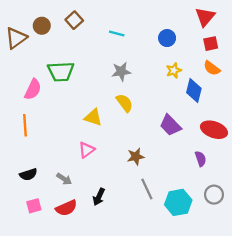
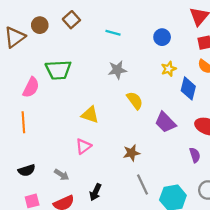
yellow semicircle: (125, 103) -> (135, 100), moved

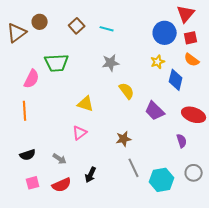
brown square: (71, 20) -> (77, 26), moved
blue circle: (162, 37) -> (165, 33), moved, size x1.5

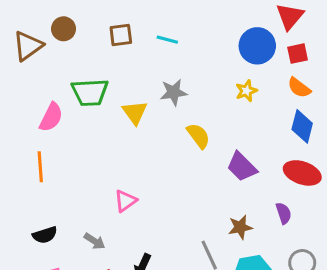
brown square: (77, 26) -> (121, 35), turned 35
blue diamond: (176, 80) -> (302, 126), moved
yellow triangle: (86, 104) -> (135, 112), moved, turned 36
brown star: (124, 139) -> (240, 227), moved

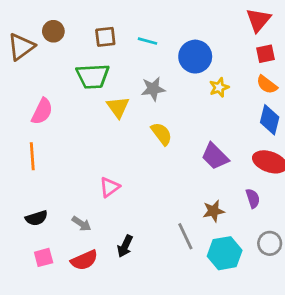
blue circle: (257, 46) -> (195, 57), moved
green trapezoid: (90, 92) -> (93, 76), moved
yellow semicircle: (198, 136) -> (162, 134), moved

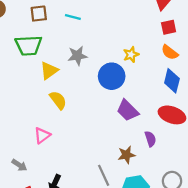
blue circle: (195, 57) -> (112, 76), moved
yellow triangle: (118, 107) -> (49, 71), turned 30
yellow semicircle: (162, 134) -> (58, 100), moved
purple semicircle: (253, 198) -> (150, 139), moved

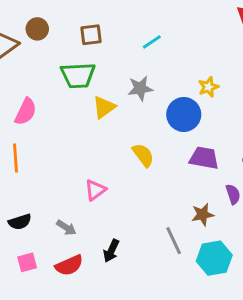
cyan line: (73, 17) -> (152, 42), moved, turned -49
yellow semicircle: (58, 100) -> (143, 155), moved
purple trapezoid: (128, 110) -> (204, 158), turned 145

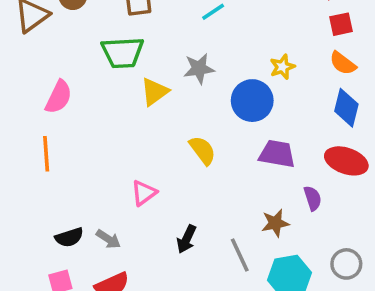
black semicircle: (20, 222) -> (69, 237), moved
black arrow: (111, 251) -> (186, 239), moved

